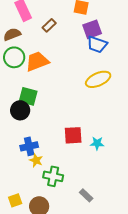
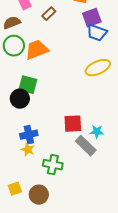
yellow star: (36, 160) -> (28, 150), moved
gray rectangle: (86, 195) -> (86, 146), moved, size x1.5

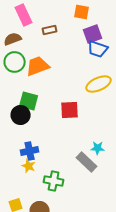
brown rectangle: (49, 14) -> (50, 30), turned 32
red square: (73, 124) -> (70, 110), moved

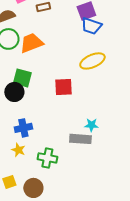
gray rectangle: (87, 162) -> (80, 139), turned -40
yellow star: (29, 166) -> (18, 150), moved

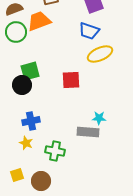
blue trapezoid: (91, 26) -> (89, 31), moved
orange trapezoid: (31, 43) -> (39, 21), moved
green square: (22, 78) -> (30, 71), turned -30

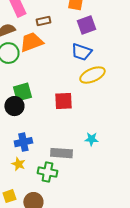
gray rectangle: (88, 132) -> (61, 153), moved

